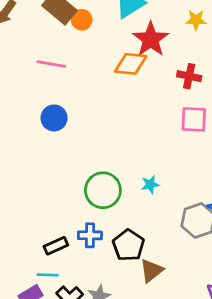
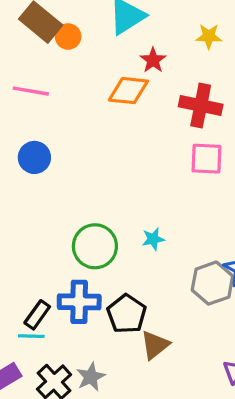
red star: (151, 39) -> (153, 60), size x0.6
red cross: (189, 76) -> (201, 105), size x1.4
blue cross: (90, 235) -> (79, 302), size x1.4
black rectangle: (56, 246) -> (37, 315), turned -30
cyan line: (48, 275) -> (31, 336), moved

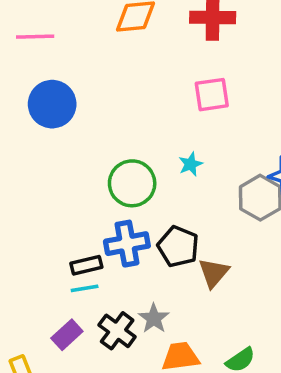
blue circle: (34, 157) -> (52, 104), size x1.4
pink square: (206, 159) -> (212, 95), moved
black rectangle: (37, 315) -> (86, 265), turned 52

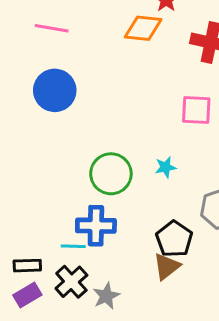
black pentagon: (178, 247) -> (174, 239), moved
black rectangle: (86, 265) -> (27, 266), moved
cyan line: (85, 288) -> (73, 246), moved
black cross: (117, 331) -> (71, 282), moved

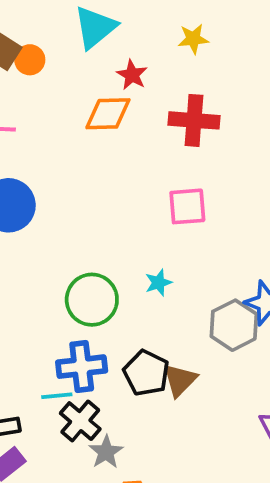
black pentagon: (174, 239) -> (146, 373), moved
brown triangle: (167, 266) -> (180, 380), moved
black cross: (71, 282) -> (80, 421), moved

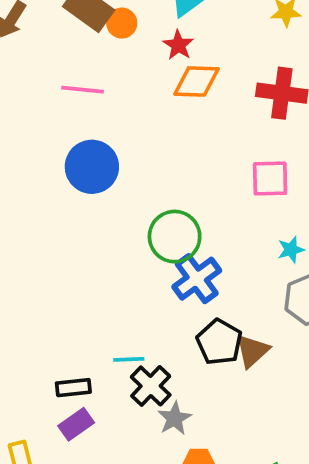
red star: (132, 75) -> (178, 45), moved
cyan star: (158, 283) -> (291, 250), moved
green circle: (92, 300) -> (175, 237), moved
blue cross: (82, 367) -> (197, 279), moved, turned -33

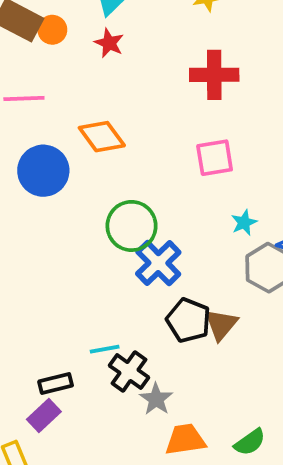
orange diamond: (196, 81) -> (102, 137), moved, turned 60
purple rectangle: (76, 424) -> (44, 416), moved

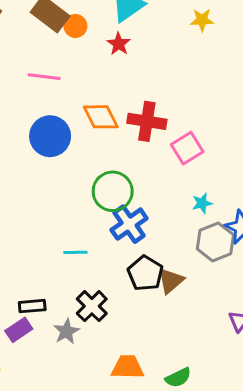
red cross: (214, 75) -> (147, 121), moved
pink square: (215, 158) -> (187, 148), turned -32
cyan line: (105, 349) -> (75, 252), moved
gray star: (156, 399) -> (66, 331), moved

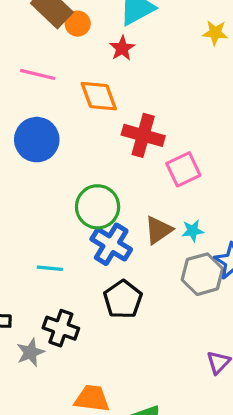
orange diamond: (101, 117) -> (99, 96), moved
blue cross: (129, 224) -> (111, 244), turned -30
brown triangle: (171, 281) -> (158, 230), moved
black cross: (92, 306) -> (61, 328), turned -32

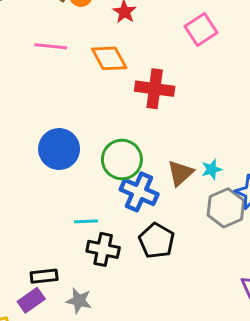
blue circle: (37, 140) -> (59, 149), moved
pink square: (183, 169) -> (201, 29), moved
black cross: (61, 328) -> (103, 249), moved
gray star: (30, 352) -> (79, 301), turned -30

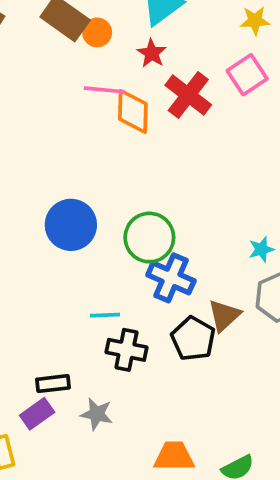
pink line: (51, 46) -> (104, 90), moved
orange diamond: (109, 58) -> (133, 111), turned 30
red cross: (155, 89) -> (188, 95), moved, turned 30
brown triangle: (180, 173) -> (224, 315), moved

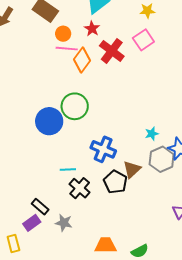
orange circle: (97, 32) -> (63, 34), moved
orange diamond: (133, 111) -> (82, 60), turned 35
green circle: (149, 238) -> (75, 106), moved
black cross: (126, 350) -> (80, 188), turned 30
black rectangle: (53, 384) -> (40, 207), turned 48

